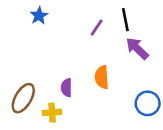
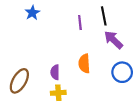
purple line: (97, 27) -> (80, 22), turned -40
blue circle: (148, 103) -> (122, 72), moved
yellow cross: (52, 113) -> (58, 93), moved

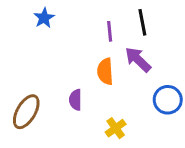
purple arrow: (113, 40) -> (138, 60), moved
orange semicircle: (84, 64) -> (105, 71), moved
yellow cross: (58, 93) -> (116, 128), moved, turned -32

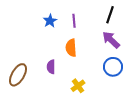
blue star: (44, 18) -> (50, 21), moved
black line: (142, 22) -> (110, 15), moved, turned 30
purple arrow: (138, 60) -> (111, 40), moved

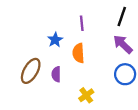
blue star: (50, 21) -> (55, 40), moved
brown ellipse: (18, 75) -> (31, 71), moved

